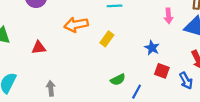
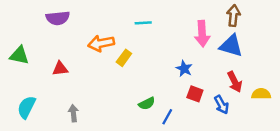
pink arrow: (168, 16) -> (202, 34), size x1.5
yellow rectangle: (107, 39) -> (124, 58), moved

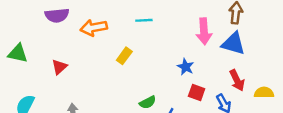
orange arrow: (101, 43) -> (94, 28), moved
red triangle: (60, 69) -> (59, 67), turned -35

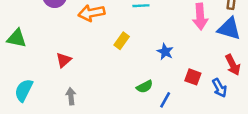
red triangle: (59, 67) -> (64, 60), moved
blue star: (186, 67) -> (165, 52), moved

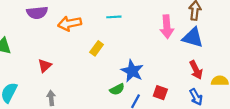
blue star: (165, 52) -> (132, 71), moved, size x1.5
red square: (193, 77) -> (160, 93), moved
blue arrow: (219, 88) -> (196, 97), moved

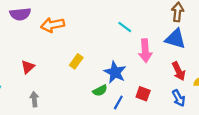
cyan line: (114, 17) -> (125, 27), moved, turned 40
pink arrow: (167, 27) -> (145, 51), moved
yellow rectangle: (97, 48) -> (76, 61), moved

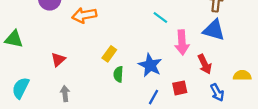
red arrow: (179, 71) -> (205, 64), moved
green semicircle: (100, 91) -> (118, 74), moved, turned 120
red square: (143, 94) -> (180, 88), turned -32

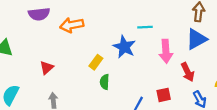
cyan line: (160, 17) -> (145, 27), turned -40
blue triangle: (214, 30) -> (196, 39), turned -45
blue star: (150, 65) -> (124, 47), moved

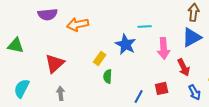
red triangle: (47, 68) -> (55, 63), size x1.5

